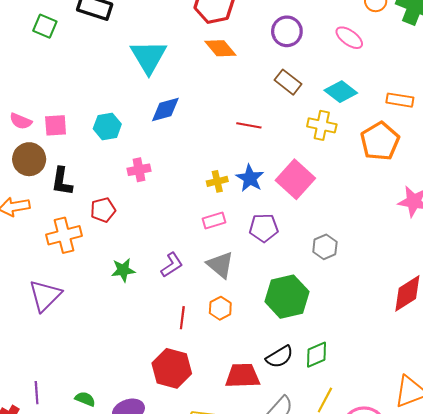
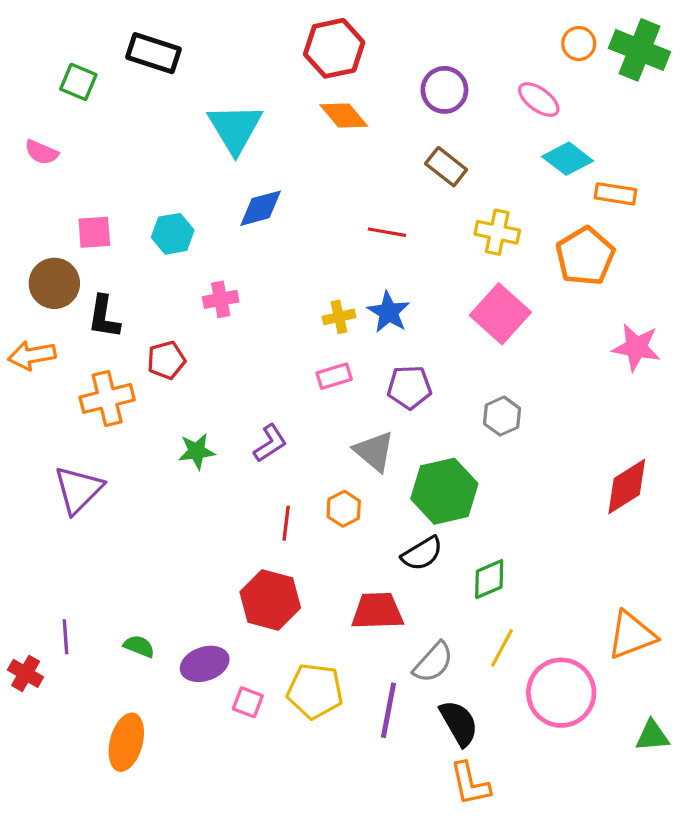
cyan diamond: (341, 92) -> (568, 159), moved
pink semicircle: (21, 121) -> (42, 152), moved
pink square: (295, 179) -> (500, 314), moved
gray triangle: (220, 265) -> (374, 451), moved
black semicircle: (280, 357) -> (422, 554), moved

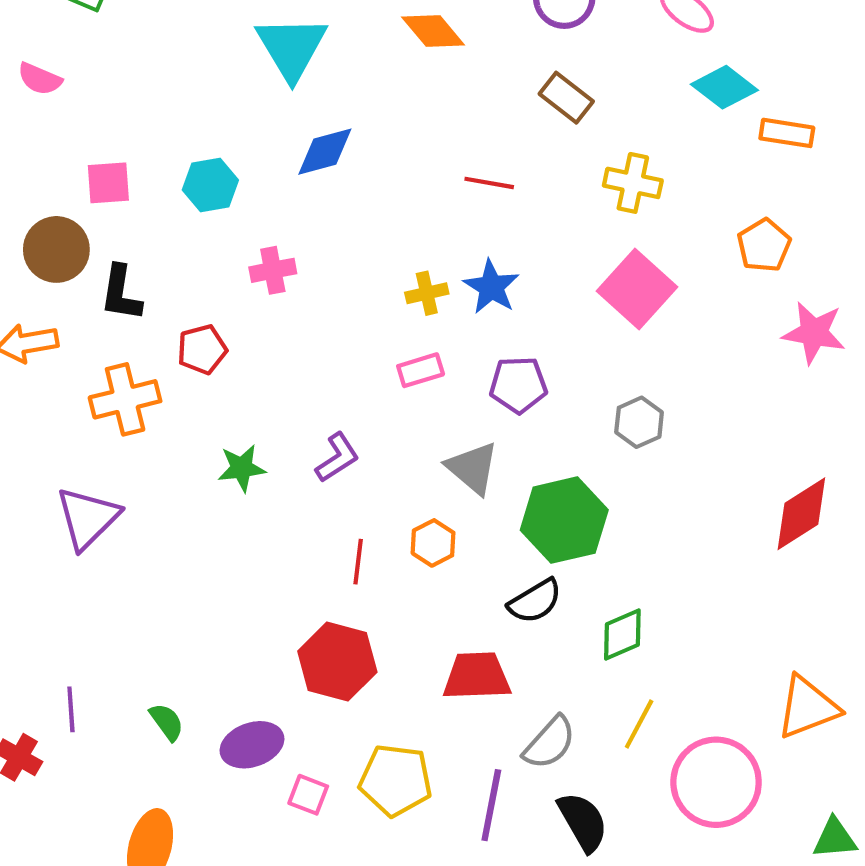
orange pentagon: (585, 256) -> (764, 245), moved, size x0.7
green semicircle: (139, 646) -> (167, 722), turned 32

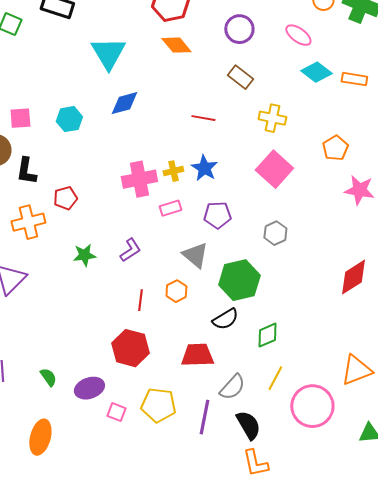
orange rectangle: (787, 133) -> (354, 79), moved
pink cross: (273, 270) -> (139, 179), moved, size x1.6

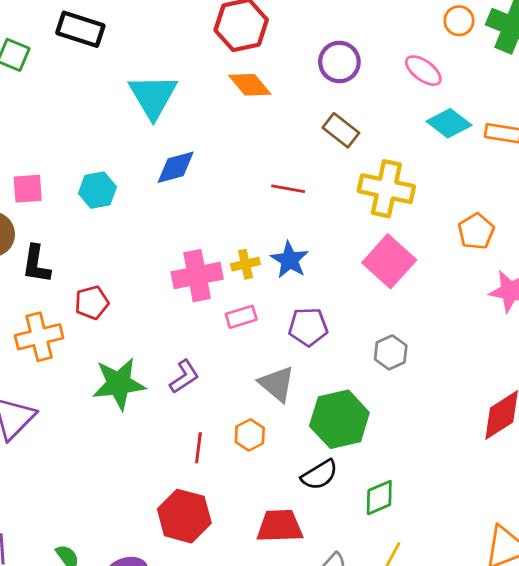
yellow cross: (272, 118) -> (386, 189), size x1.4
green star: (84, 255) -> (119, 384), size x1.6

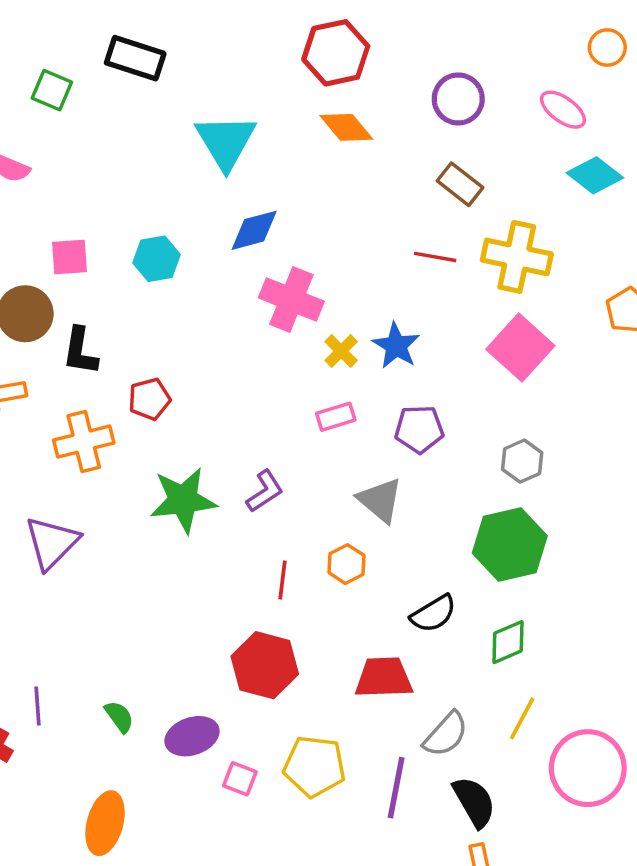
red line: (288, 189) -> (435, 257), moved
yellow cross: (245, 264) -> (341, 351), turned -32
pink cross: (197, 276) -> (291, 300), moved, turned 33
green hexagon: (339, 419) -> (510, 544), moved

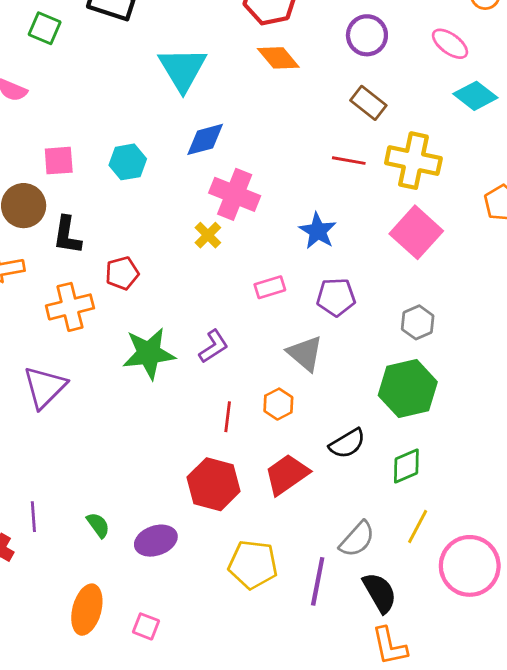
yellow cross: (341, 351) -> (208, 235), moved
red trapezoid: (384, 678) -> (287, 474), moved, turned -33
pink square: (240, 779) -> (146, 626), moved

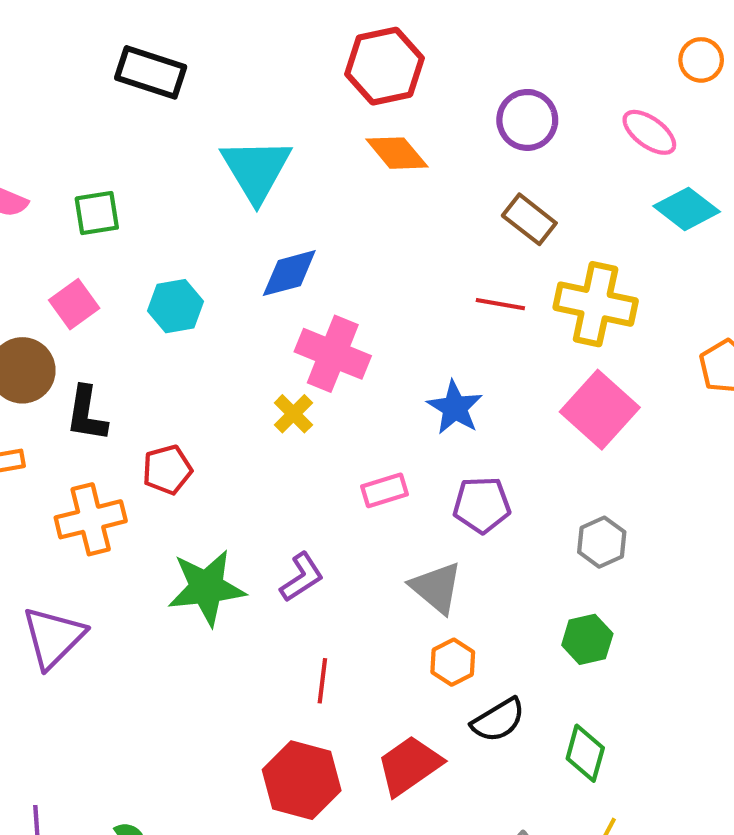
green square: (45, 28) -> (97, 213), moved, turned -32
pink square: (59, 161) -> (74, 304), turned -32
green hexagon: (408, 389) -> (587, 639), size x0.6
orange hexagon: (278, 404) -> (453, 662), moved
green diamond: (406, 466) -> (585, 753), turned -51

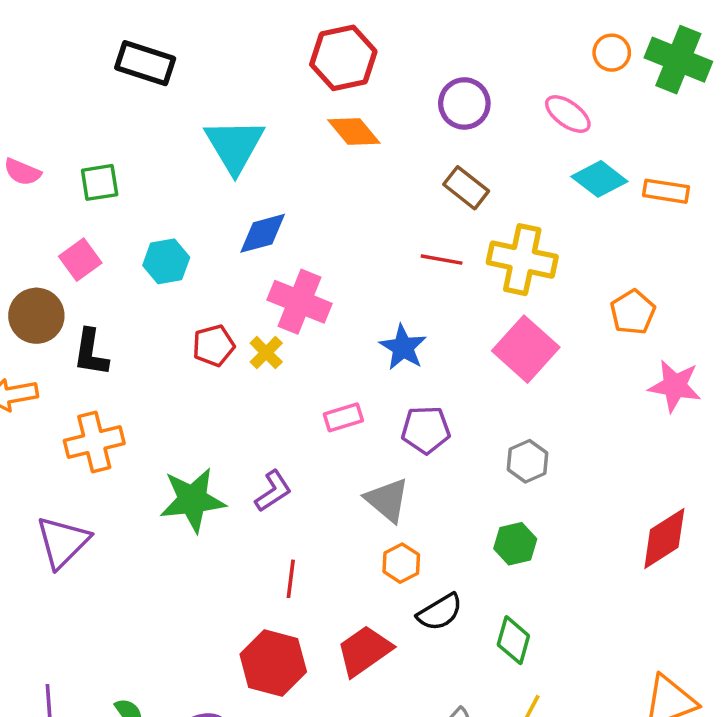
red pentagon: (167, 470) -> (214, 346), moved

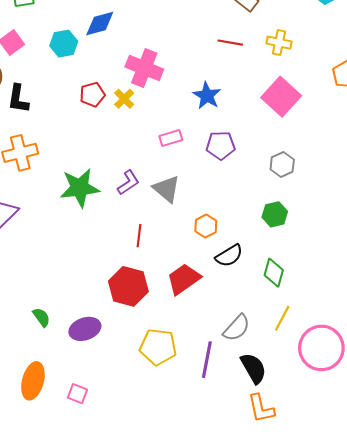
blue diamond: (263, 233) -> (100, 23), moved
yellow cross: (522, 260) -> (279, 43), size x0.6
gray triangle: (387, 500) -> (167, 189), moved

